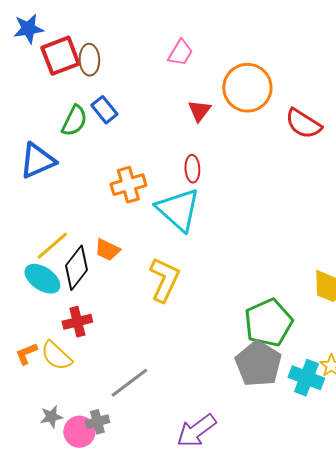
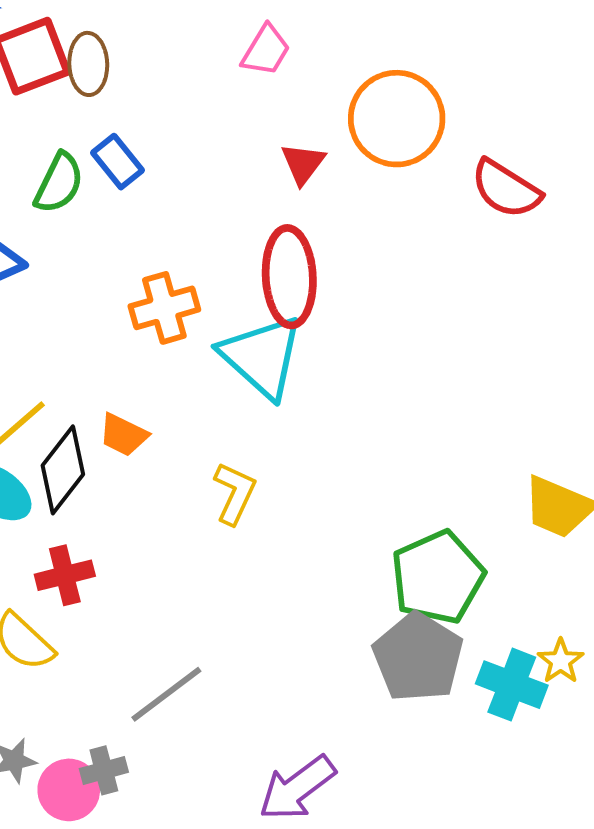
red ellipse: (192, 169) -> (289, 277), size x1.8
yellow L-shape: (164, 280) -> (235, 493), size x0.7

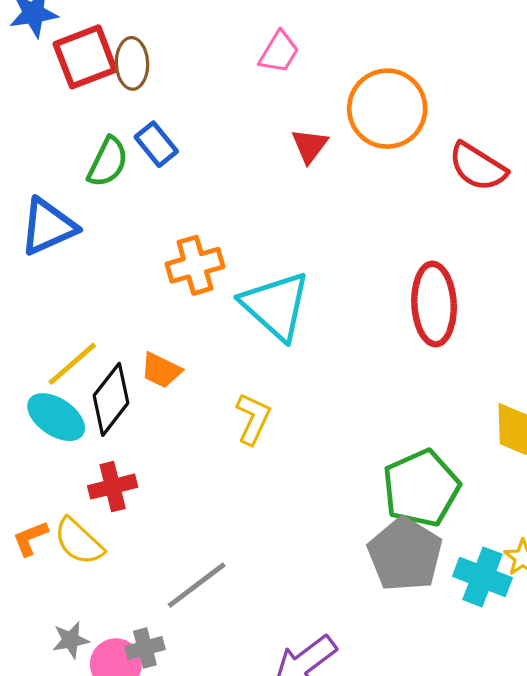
red ellipse: (289, 277) -> (434, 304), moved

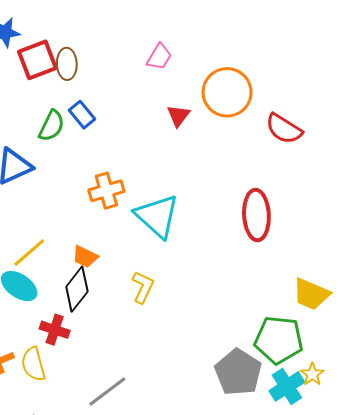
black diamond: (111, 399) -> (77, 289), moved
red cross: (113, 487) -> (55, 330), turned 32
green pentagon: (421, 488) -> (279, 340), moved, turned 30
yellow semicircle: (79, 541) -> (33, 364), turned 32
cyan cross: (482, 577) -> (287, 386), turned 36

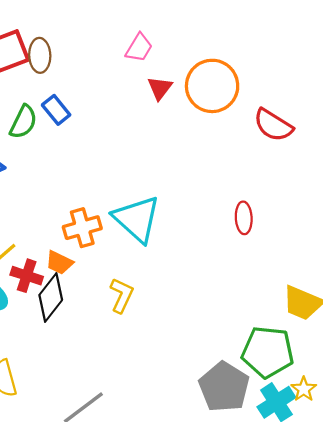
red triangle: (178, 116) -> (160, 88), moved
orange cross: (106, 191) -> (82, 228), moved
red ellipse: (256, 215) -> (244, 218), size x0.6
red cross: (55, 330) -> (27, 276), moved

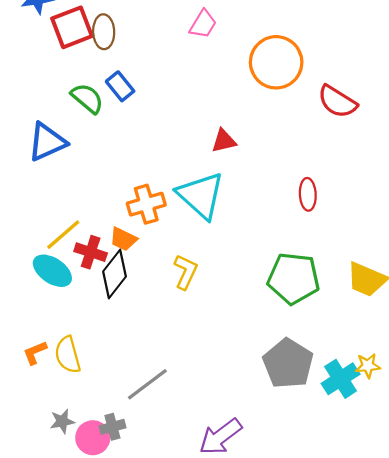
red triangle: (160, 88) -> (224, 141), moved, turned 40
green semicircle: (23, 122) -> (87, 98), turned -76
green pentagon: (268, 352) -> (294, 278), moved
yellow star: (304, 389) -> (368, 366), turned 30

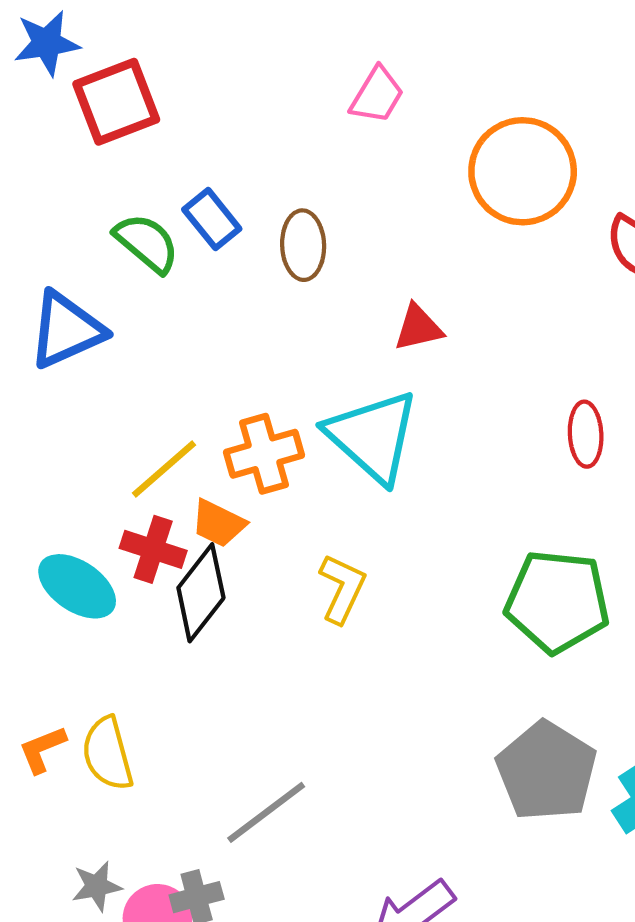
brown ellipse: (104, 32) -> (303, 245), moved
yellow line: (63, 235) -> (164, 469), moved

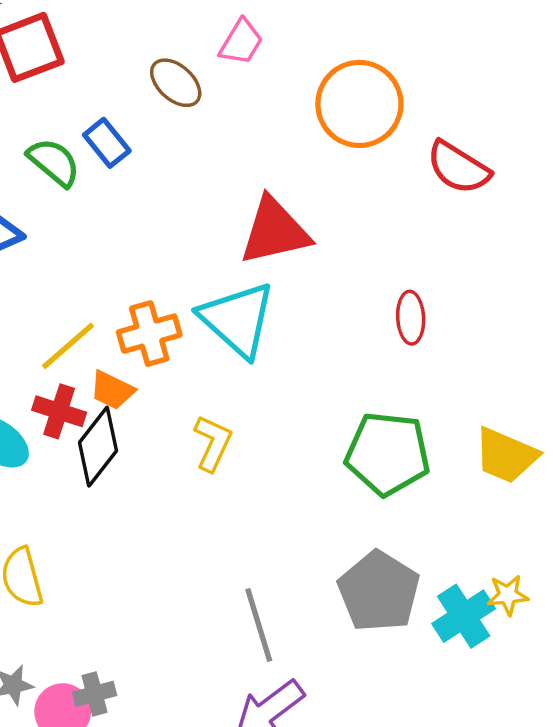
brown ellipse: (303, 245) -> (176, 83), moved, turned -46
red triangle: (418, 328) -> (275, 231), size x1.8
gray line: (266, 812) -> (259, 625), moved, turned -70

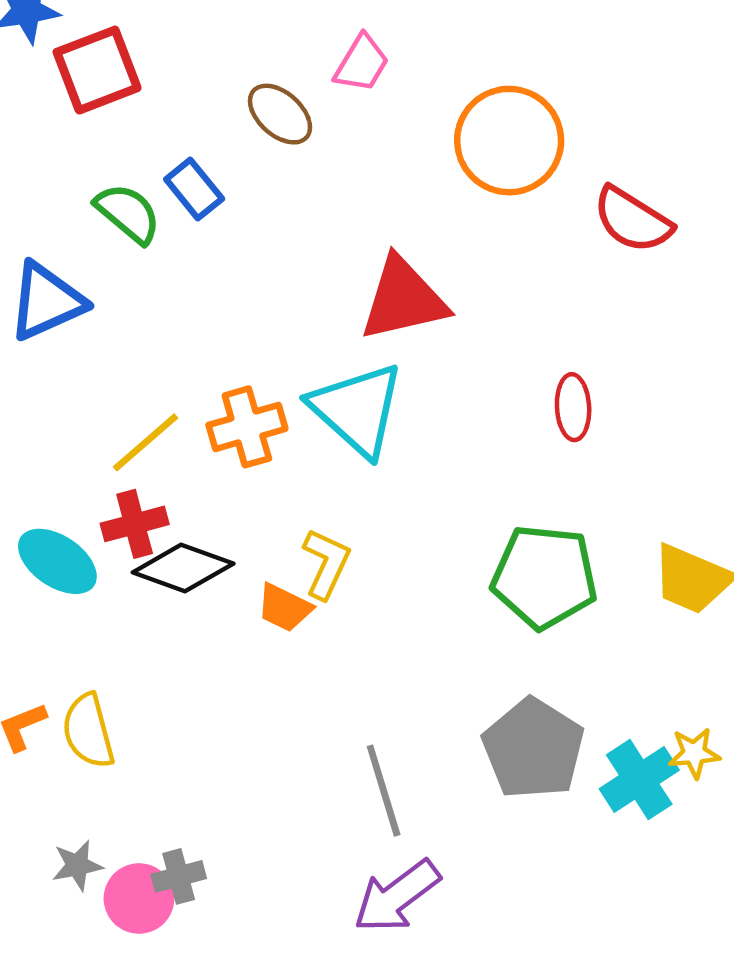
orange trapezoid: (112, 390) -> (284, 608), moved
red cross: (59, 411) -> (135, 524), turned -33
black diamond: (98, 447) -> (183, 568), turned 72

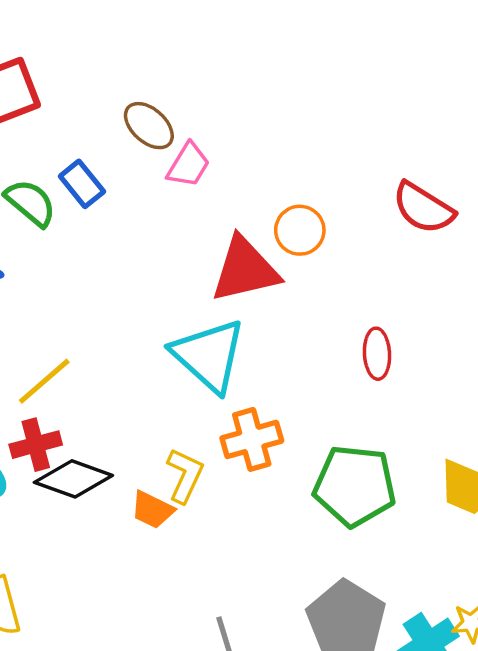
pink trapezoid: (362, 63) -> (188, 165), moved
orange circle: (509, 141) -> (300, 230), moved, size x0.6
orange cross: (247, 427) -> (252, 439), moved

